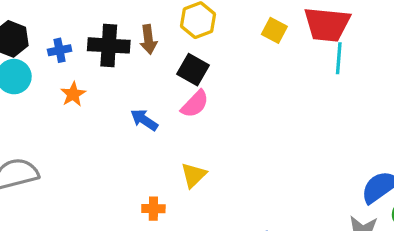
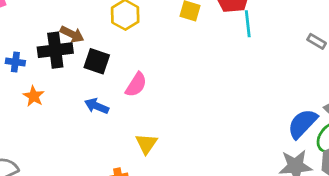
brown arrow: (148, 39) -> (72, 34), moved, turned -45
blue cross: (60, 50) -> (15, 62), turned 30
black square: (193, 70) -> (97, 61), moved

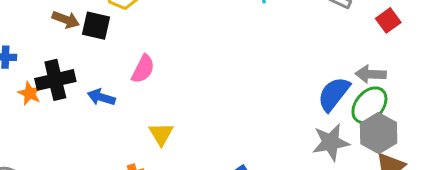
black cross: (55, 50) -> (55, 80), moved
black square: (97, 61) -> (96, 26), moved

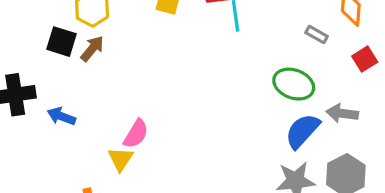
brown arrow: (66, 20) -> (92, 49), moved, turned -76
pink semicircle: (143, 69) -> (136, 134), moved
green ellipse: (369, 105) -> (294, 84), moved, turned 66

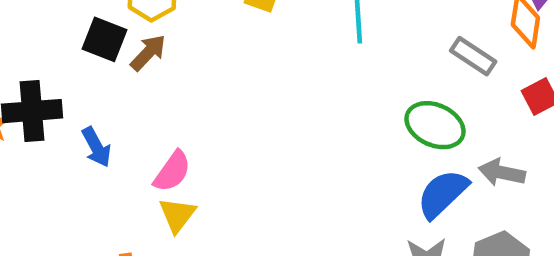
gray rectangle: (317, 34) -> (473, 56), size x1.4
blue arrow: (61, 116) -> (96, 147), turned -144
pink semicircle: (136, 134) -> (172, 171), moved

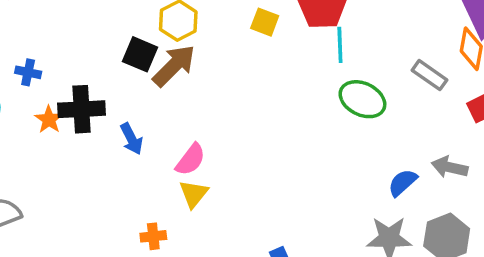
brown arrow: (148, 53) -> (174, 66), size x1.5
green ellipse: (435, 125) -> (362, 99), moved
blue semicircle: (443, 194) -> (403, 183), size x0.7

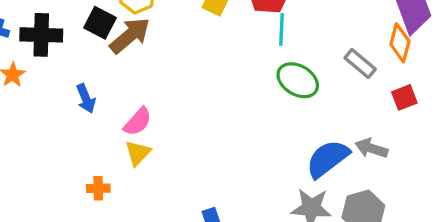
black cross: (82, 109) -> (41, 35), moved
blue semicircle: (403, 183) -> (328, 159), size x1.6

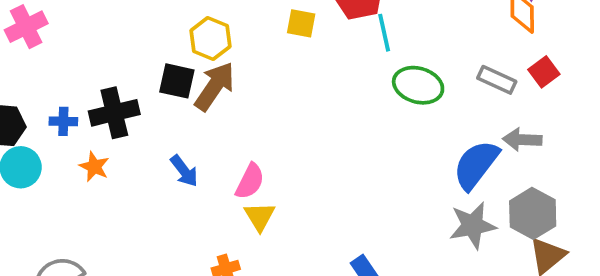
gray rectangle: (360, 63) -> (497, 80), moved

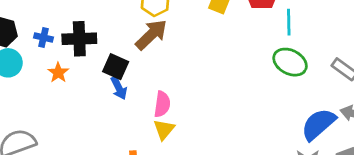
cyan line: (384, 33) -> (289, 22), moved
black square: (177, 81) -> (116, 67), moved
pink semicircle: (250, 181) -> (162, 104), turned -30

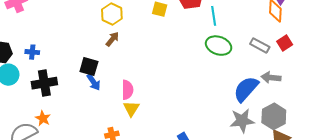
brown arrow: (151, 35) -> (112, 39), size x0.6
black cross: (79, 39) -> (44, 83), moved
orange star: (58, 73) -> (43, 118), moved

